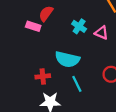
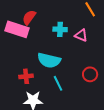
pink rectangle: (33, 26) -> (17, 29), size x1.6
cyan cross: (79, 26) -> (60, 29), turned -32

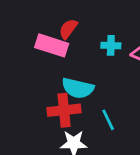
cyan semicircle: (49, 60) -> (78, 88), moved
red cross: (26, 76) -> (64, 110), size x1.6

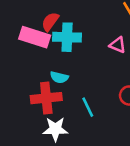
cyan cross: (111, 45) -> (67, 37), moved, size x1.5
cyan semicircle: (78, 88) -> (59, 77), size x0.6

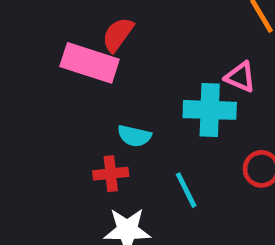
cyan cross: (67, 37) -> (210, 110), moved
red cross: (46, 98) -> (111, 174), size x0.6

